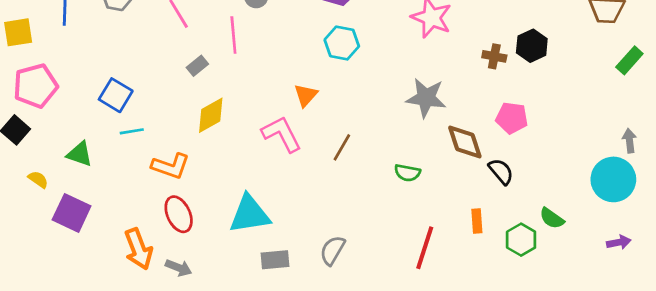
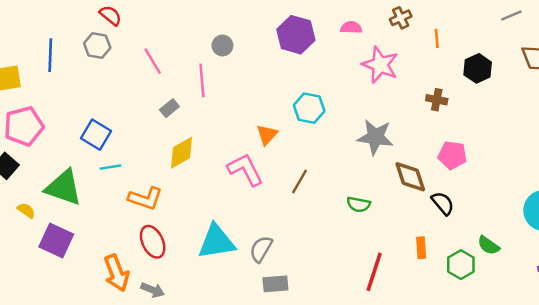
cyan hexagon: (342, 43) -> (309, 108), moved
black hexagon: (532, 46) -> (478, 68), moved
green triangle: (80, 154) -> (64, 188), size x1.6
gray semicircle: (332, 250) -> (261, 249), moved
gray rectangle: (275, 260) -> (275, 284), moved

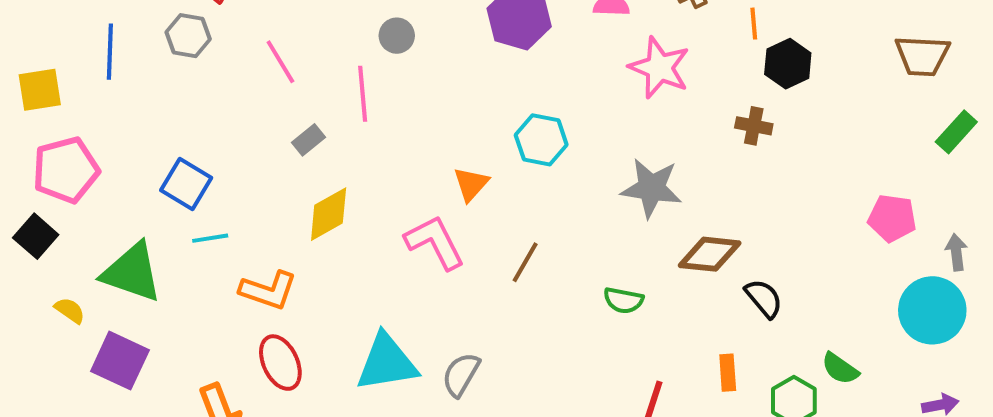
black hexagon: (478, 68) -> (788, 64), moved
pink pentagon: (452, 155) -> (892, 218), moved
brown diamond: (410, 177) -> (710, 254), turned -66

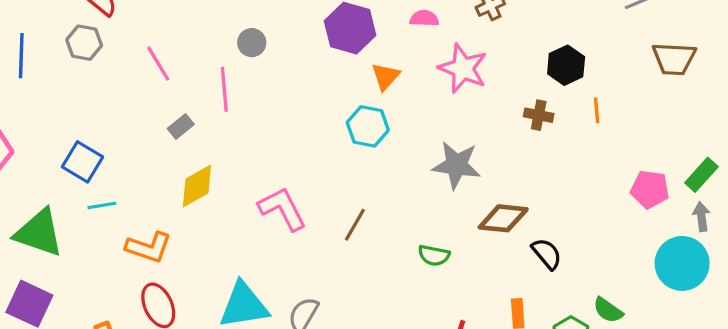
orange line: (754, 24) -> (597, 110), moved
green rectangle: (956, 132) -> (701, 175), moved
orange triangle: (471, 184) -> (386, 76), moved

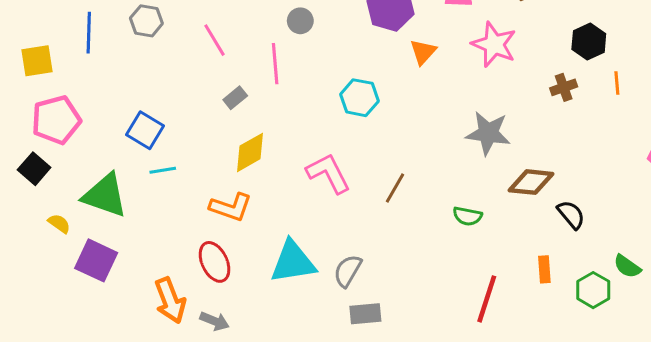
brown cross: (539, 115) -> (564, 87), turned -30
cyan hexagon: (368, 126) -> (359, 98), moved
orange L-shape: (149, 247) -> (231, 207), moved

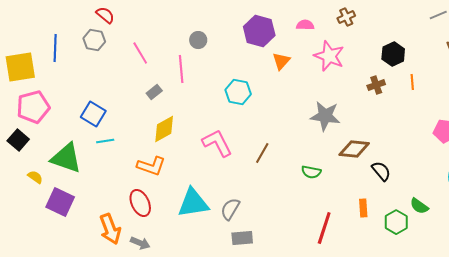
yellow square: (37, 61) -> (20, 67), size x1.4

